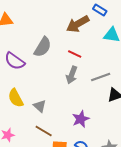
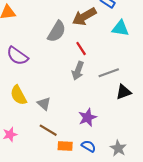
gray semicircle: (43, 47) -> (57, 31), moved
red line: (75, 54) -> (81, 48), turned 32

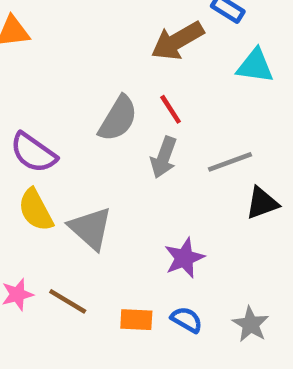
gray semicircle: (57, 31) -> (118, 118), moved
purple semicircle: (17, 56) -> (33, 153), moved
gray triangle: (44, 104) -> (91, 228), size x1.5
brown line: (48, 130) -> (68, 301), moved

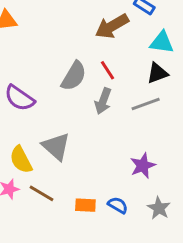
black triangle: (262, 203) -> (157, 73), moved
yellow semicircle: (36, 210) -> (21, 160), moved
purple star: (184, 258) -> (143, 166), moved

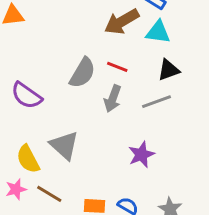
cyan triangle: (162, 42) -> (158, 32), moved
red line: (107, 70) -> (117, 67), turned -36
purple star: (143, 166) -> (141, 155), moved

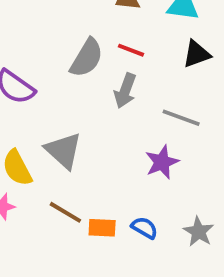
gray line: (157, 102) -> (181, 118), moved, turned 40
brown line: (49, 194) -> (65, 212), moved

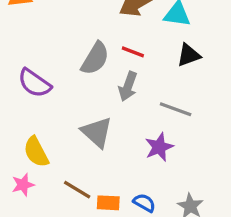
gray triangle: (63, 151) -> (97, 132), moved

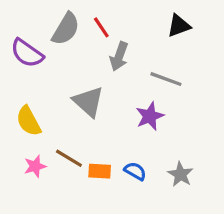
red line: (133, 52) -> (101, 27), moved, turned 35
gray semicircle: (95, 58) -> (66, 29), moved
pink star: (23, 185) -> (35, 166), moved

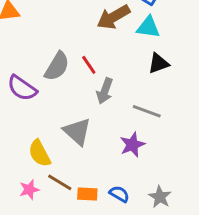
yellow semicircle: (29, 121) -> (40, 153), moved

